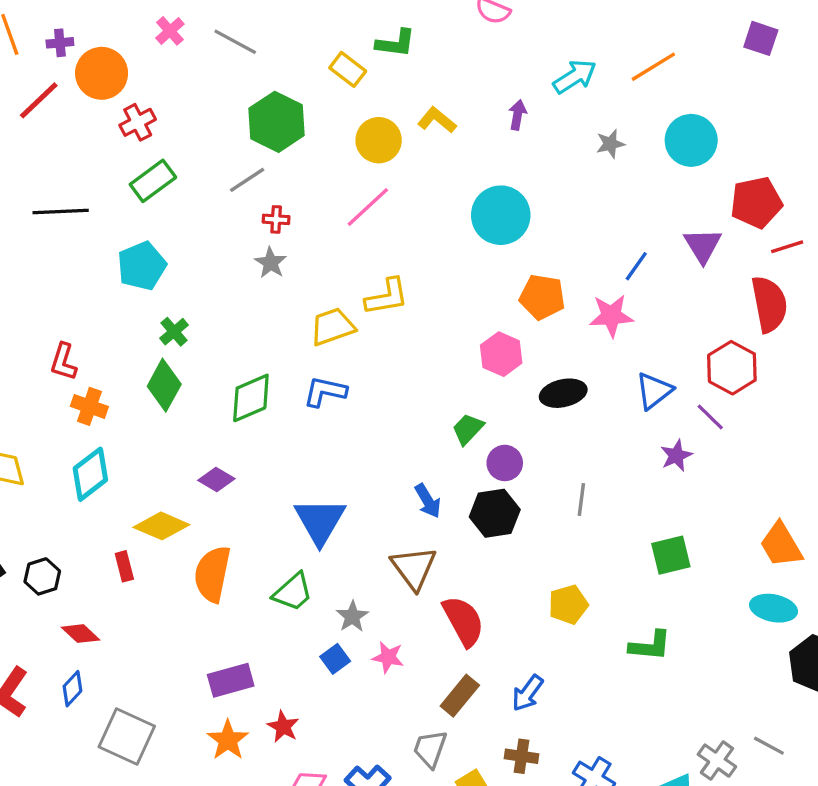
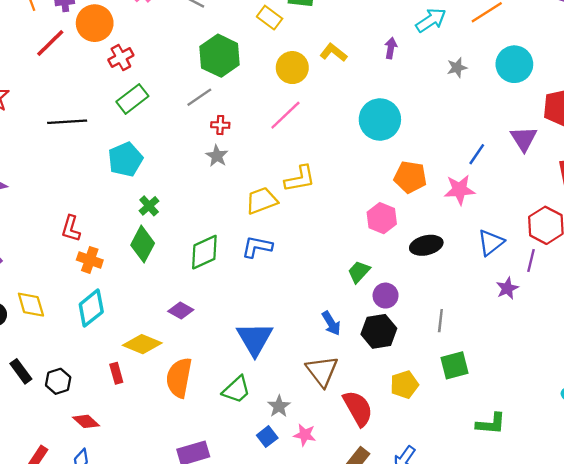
purple line: (710, 417) -> (531, 261), turned 60
green square: (671, 555) -> (455, 365), moved
yellow pentagon: (568, 605) -> (404, 385), moved

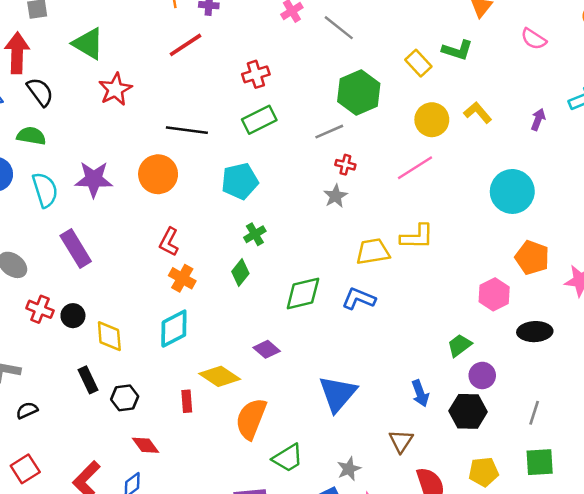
orange circle: (95, 23) -> (158, 174), moved
green diamond: (143, 244) -> (240, 273), size x0.7
yellow diamond: (31, 305) -> (109, 336), moved
brown triangle: (322, 371) -> (401, 441), size x0.7
green trapezoid: (236, 390) -> (288, 458), moved

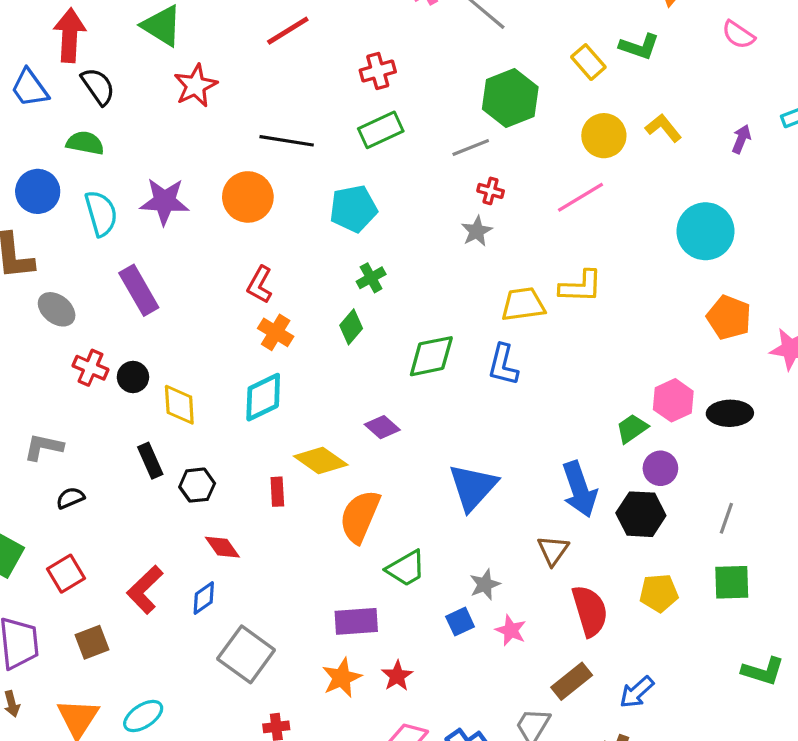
pink hexagon: (494, 294) -> (673, 400), moved
blue L-shape: (359, 299) -> (503, 365), turned -100
blue arrow: (420, 393) -> (580, 489), size x1.6

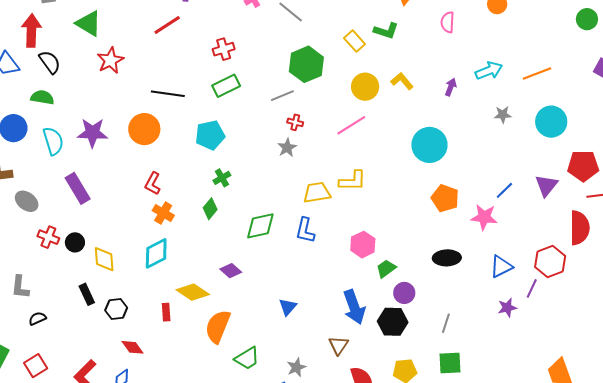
pink semicircle: (738, 35) -> (448, 22), turned 60
pink hexagon: (673, 400) -> (363, 245), moved
gray L-shape: (43, 447) -> (20, 287), turned -95
blue triangle: (473, 487) -> (288, 307), size x0.6

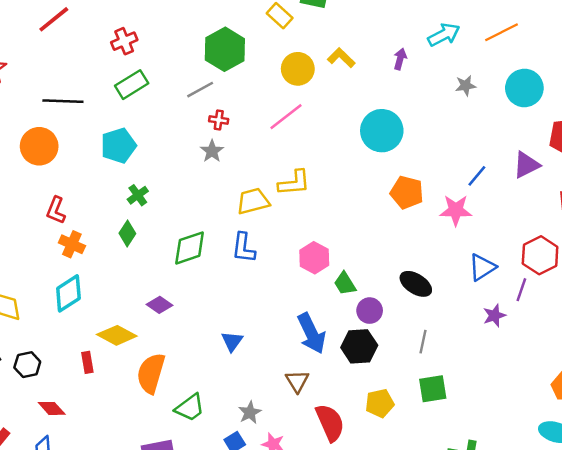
purple triangle: (546, 185) -> (526, 165), turned 30
black ellipse: (447, 258) -> (416, 284), moved, turned 40
green trapezoid: (386, 269) -> (345, 284), turned -80

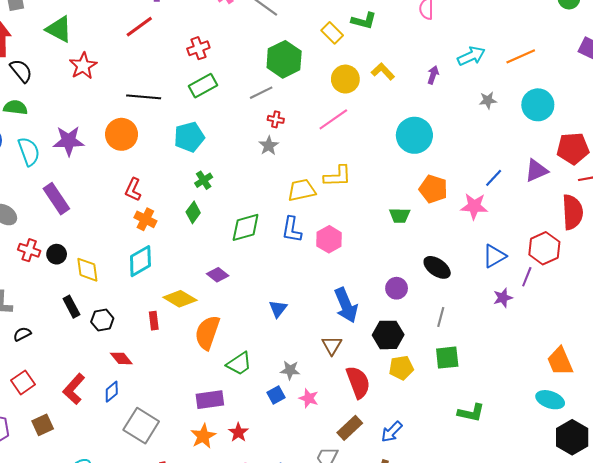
pink hexagon: (314, 258) -> (329, 239), moved
green trapezoid: (345, 284) -> (400, 215), moved, turned -60
black hexagon: (359, 346) -> (388, 335), moved
gray star: (250, 413) -> (290, 370), turned 30

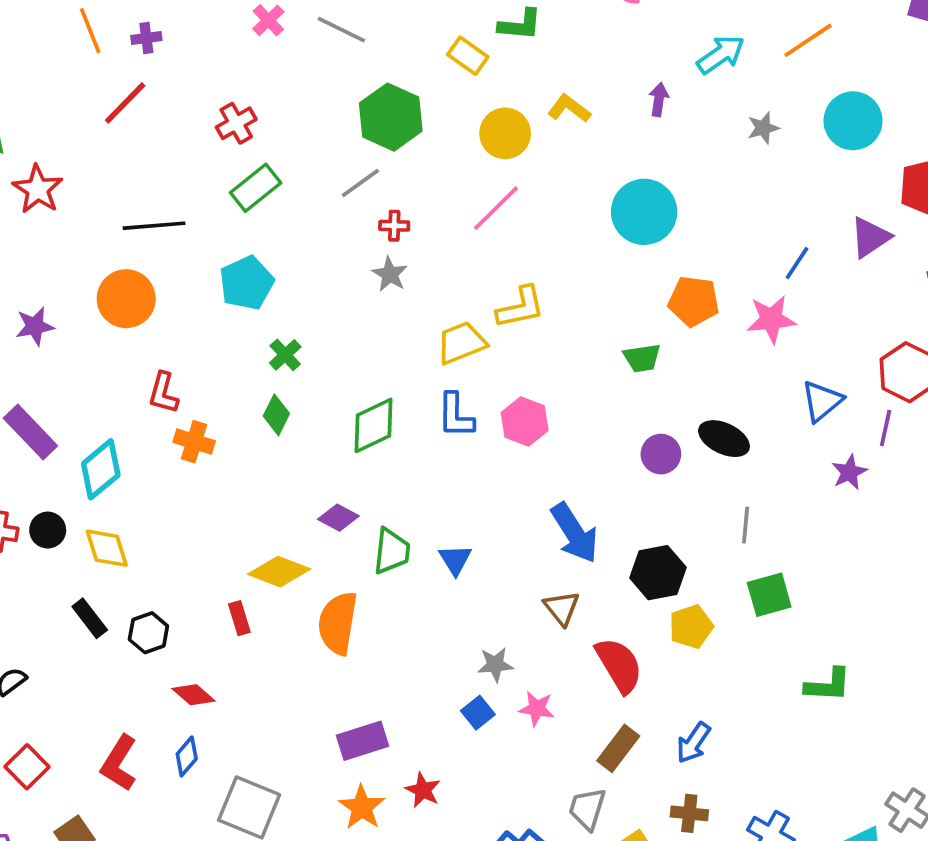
purple star: (69, 141) -> (35, 326), size x0.7
cyan diamond: (140, 261) -> (101, 469), moved
purple circle: (397, 288) -> (661, 454), moved
green trapezoid: (239, 364) -> (392, 551), moved, turned -40

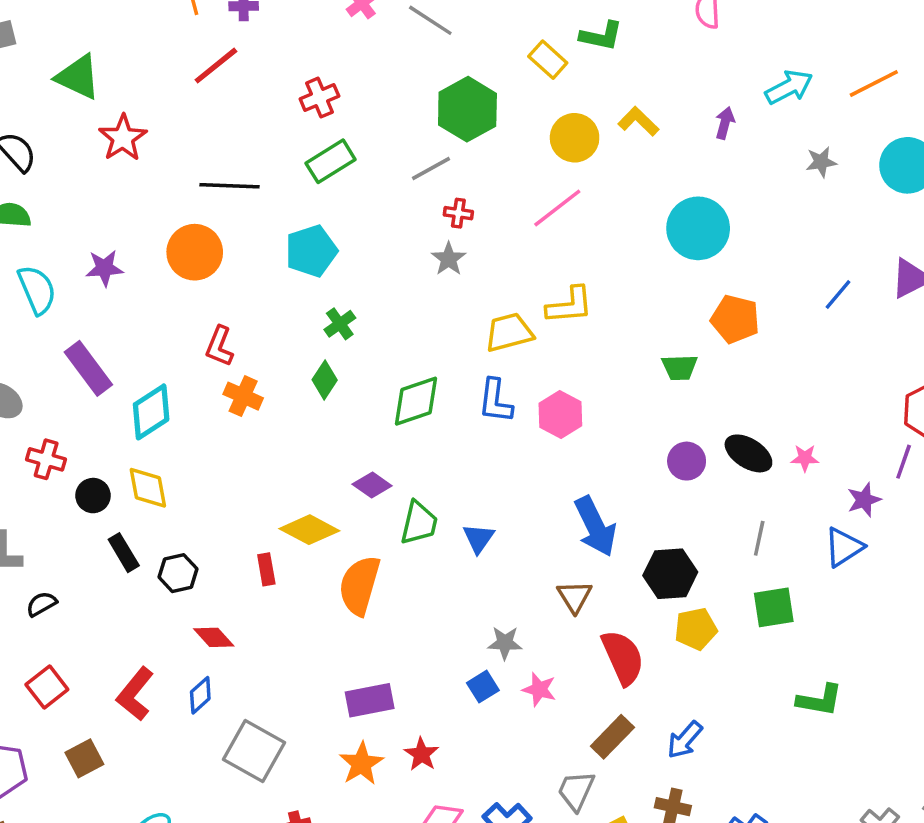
pink star: (771, 319) -> (805, 458), moved, size x0.6
blue triangle: (822, 401) -> (844, 547), moved
black circle: (48, 530) -> (93, 496), moved

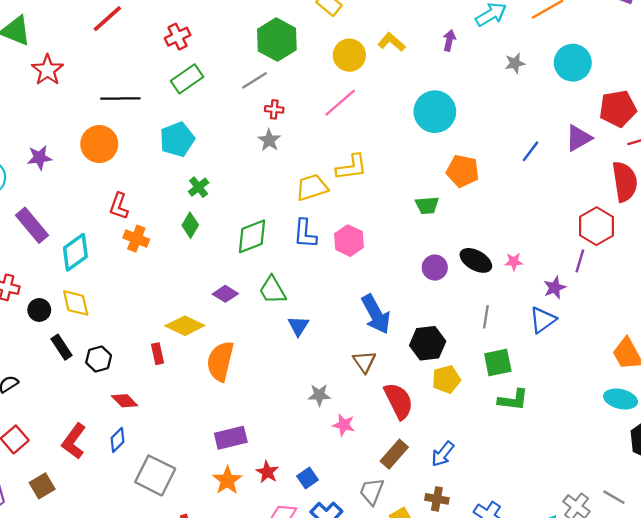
green trapezoid: (419, 523) -> (272, 290), moved, turned 140
blue square: (483, 687) -> (308, 478), moved
green L-shape: (820, 700) -> (513, 400), moved

